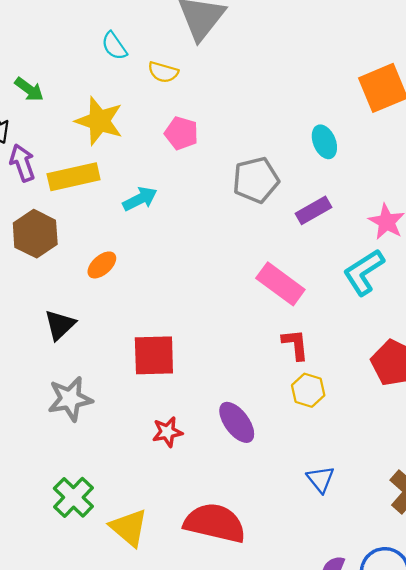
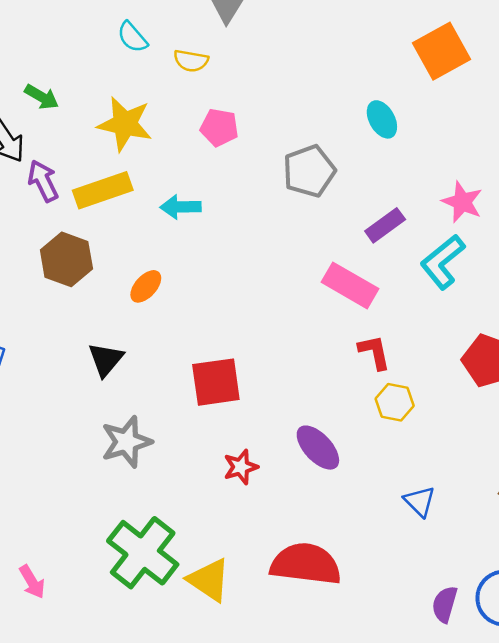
cyan arrow: (140, 199) -> (181, 207), turned -148
purple rectangle: (313, 210) -> (385, 225), moved
green cross: (73, 497) -> (143, 553), size x1.5

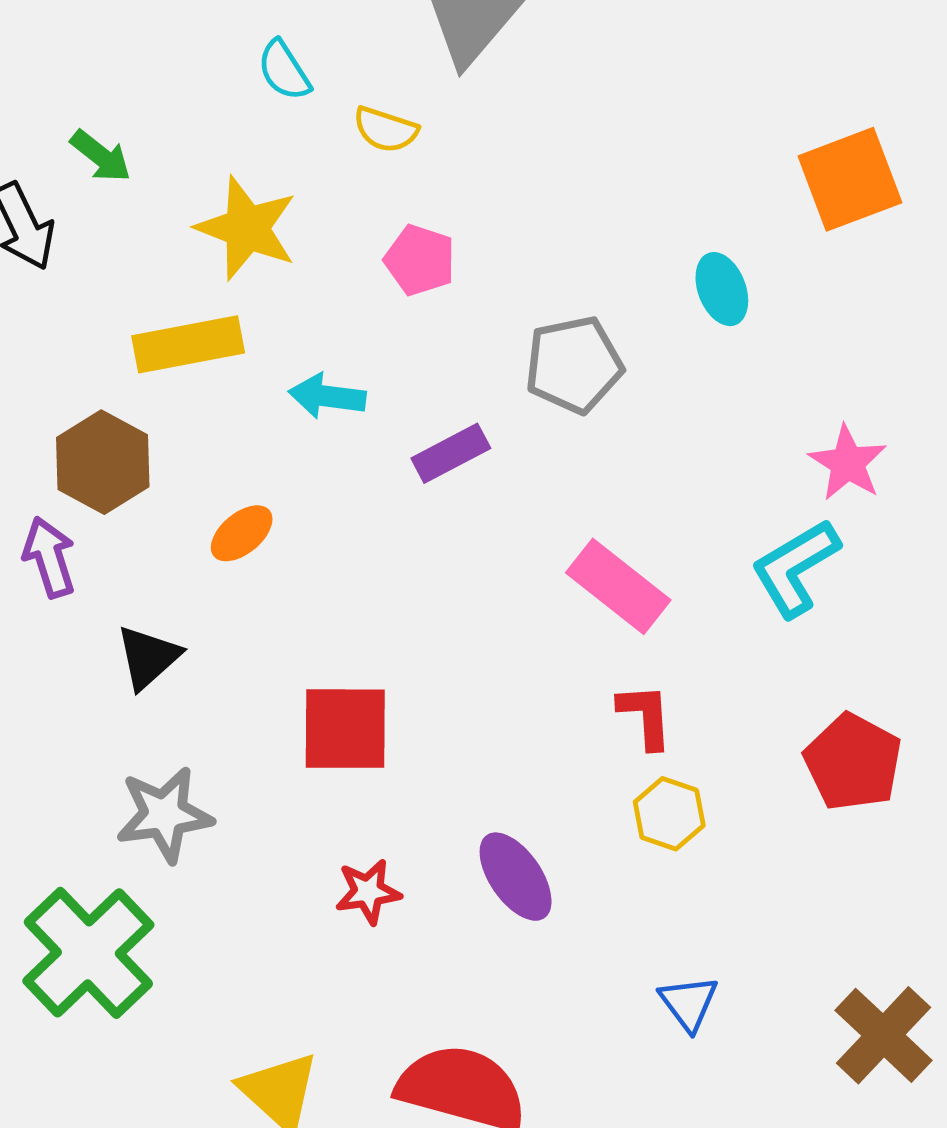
purple arrow: (43, 181) -> (49, 557), moved
purple rectangle: (385, 225) -> (451, 453), moved
green cross: (143, 553) -> (88, 953), moved

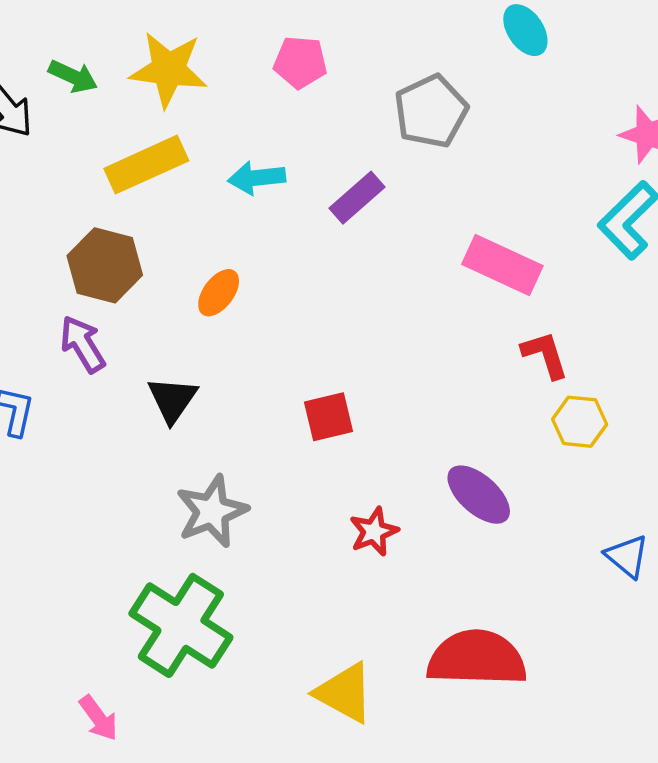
green arrow: (101, 156) -> (73, 76), moved
red square: (345, 729) -> (328, 417), size x0.7

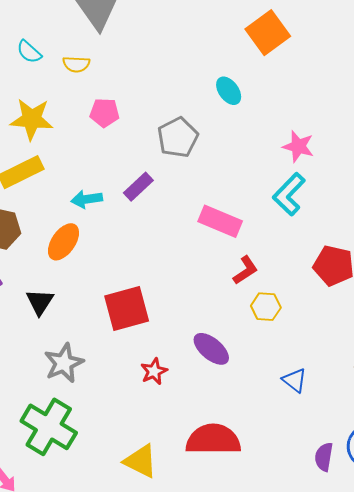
cyan arrow: (257, 178) -> (87, 199), moved
orange ellipse: (219, 293) -> (63, 242), size x1.4
red L-shape: (545, 355) -> (245, 270), turned 76
red square: (328, 417) -> (127, 309), size x1.6

